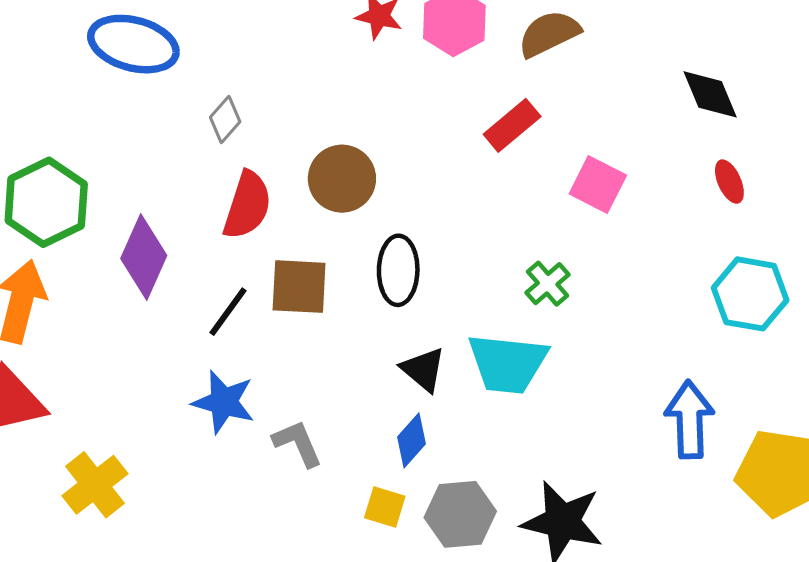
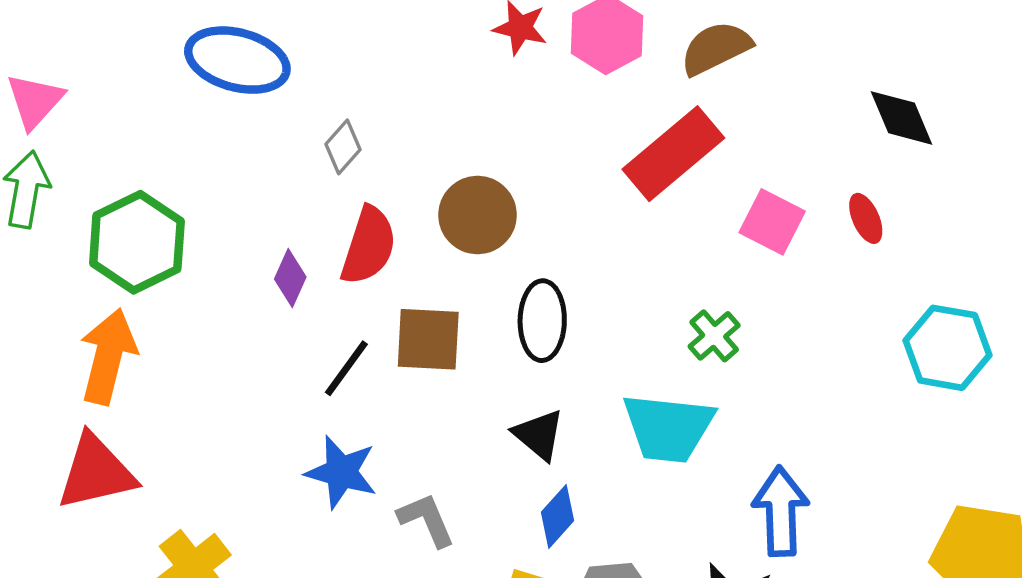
red rectangle: (512, 125) -> (673, 154), size x1.5
red ellipse: (729, 182) -> (866, 218), moved
purple diamond: (144, 257) -> (290, 278), moved, size x0.6
black triangle: (423, 369) -> (539, 435), moved
blue arrow: (689, 420) -> (781, 511), moved

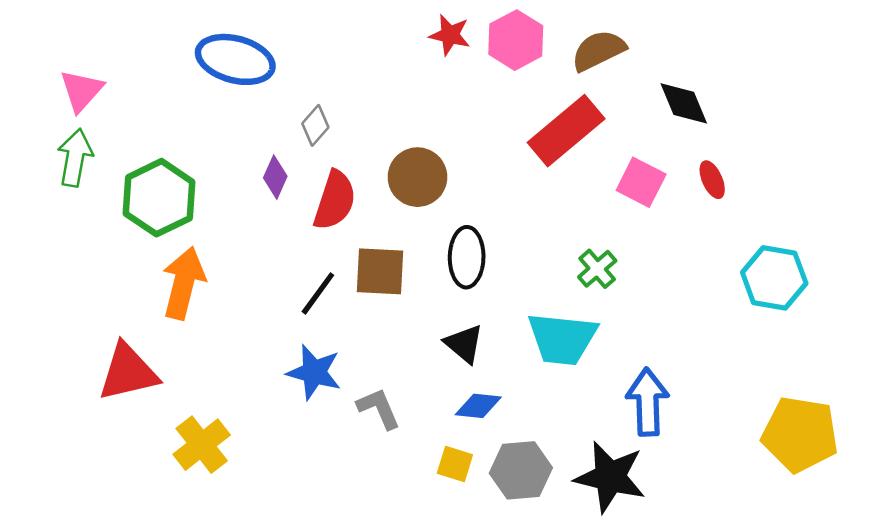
black diamond: (902, 118) -> (684, 103), moved
purple diamond: (290, 278) -> (275, 177), moved
orange arrow: (108, 356) -> (184, 283), moved
blue diamond: (558, 516) -> (478, 406), turned 54

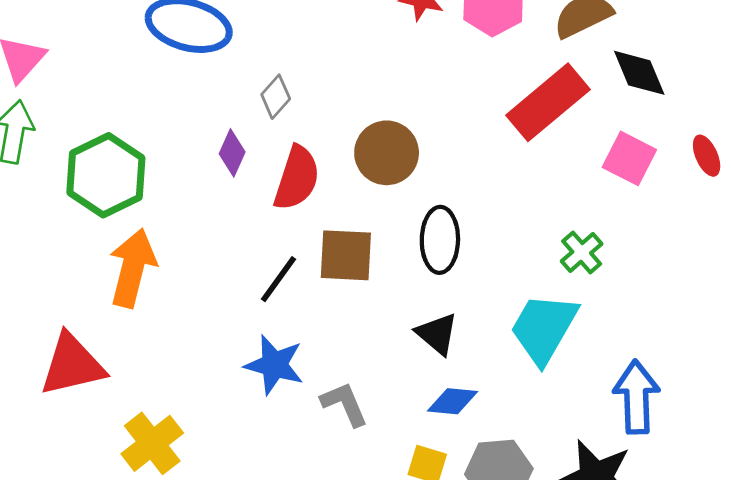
black diamond: (684, 103) -> (639, 73), moved
cyan trapezoid: (562, 339) -> (544, 328), turned 114

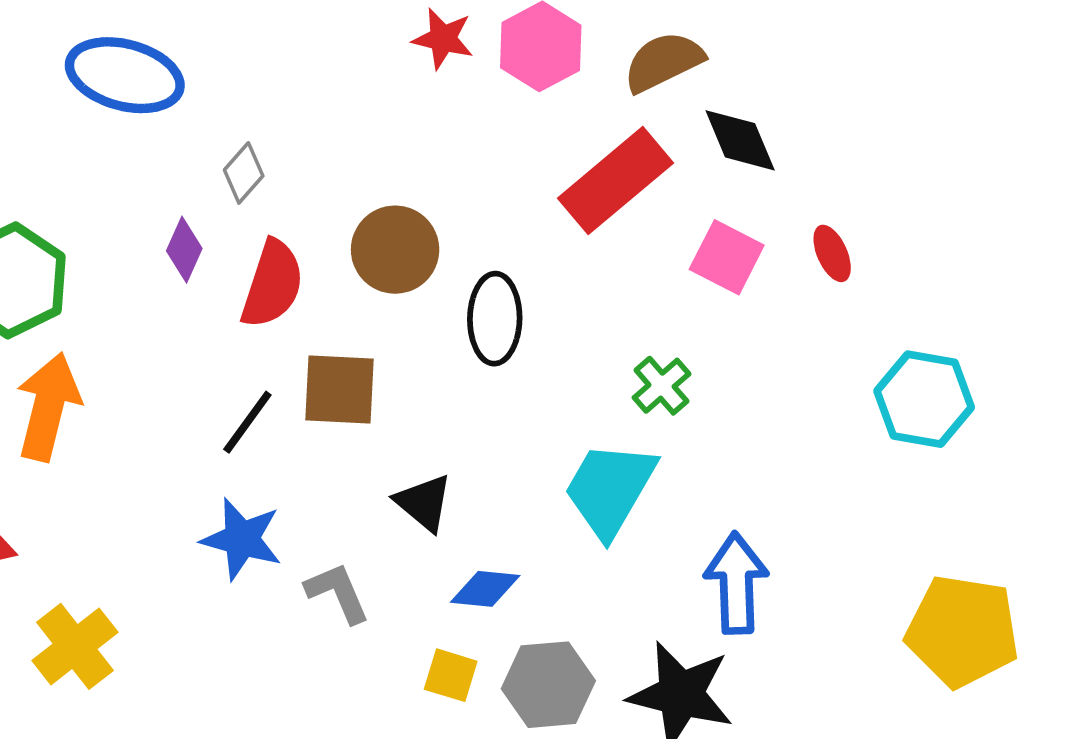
black ellipse: (440, 240) -> (495, 319), moved
black triangle: (437, 334) -> (424, 503), moved

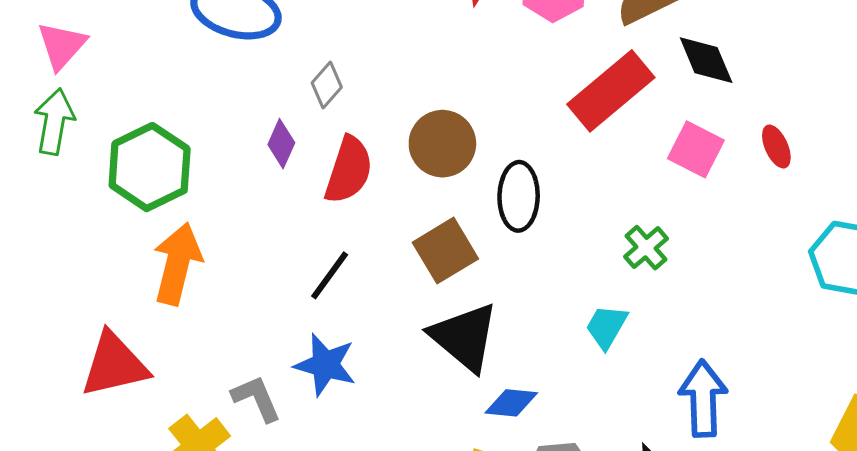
brown square: (339, 390) -> (445, 251), moved, turned -34
cyan trapezoid: (610, 489) -> (606, 327), size x0.6
black triangle: (424, 503) -> (464, 337), size x1.6
gray L-shape: (338, 593) -> (256, 398), moved

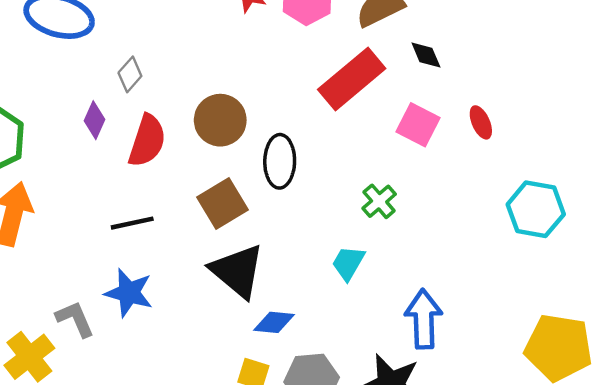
black diamond: (706, 60) -> (426, 55), size x0.7
black line: (330, 275) -> (132, 223), turned 42

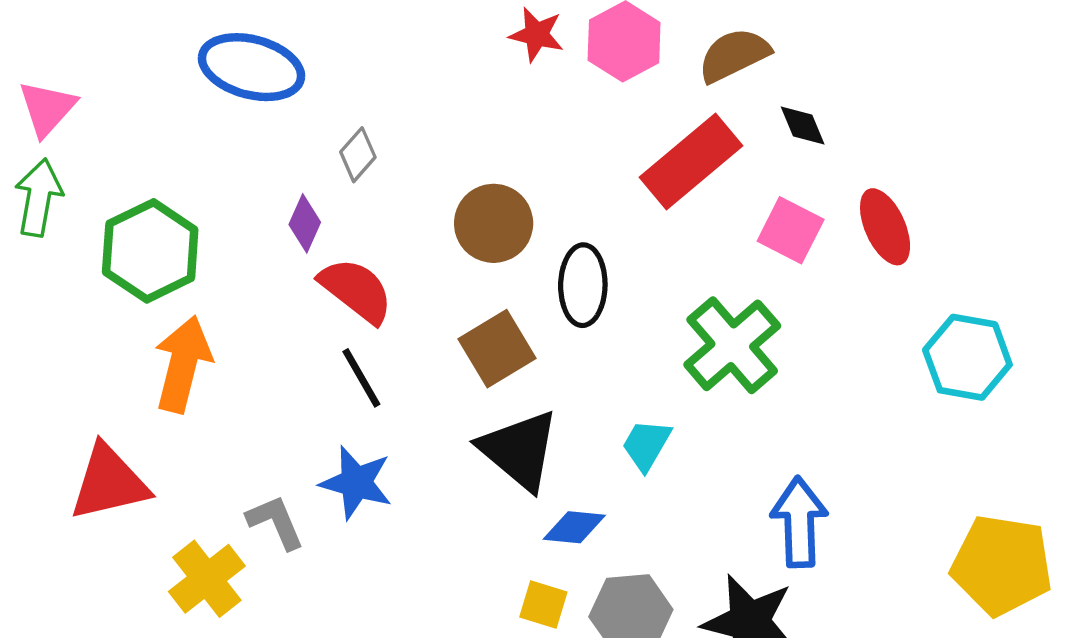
red ellipse: (481, 122) -> (885, 227), size x1.5
red semicircle: (147, 141) -> (356, 290), moved, turned -70
green cross: (379, 201) -> (732, 345), size x1.8
black line: (132, 223) -> (361, 378), turned 72
cyan trapezoid: (348, 263) -> (646, 445), moved

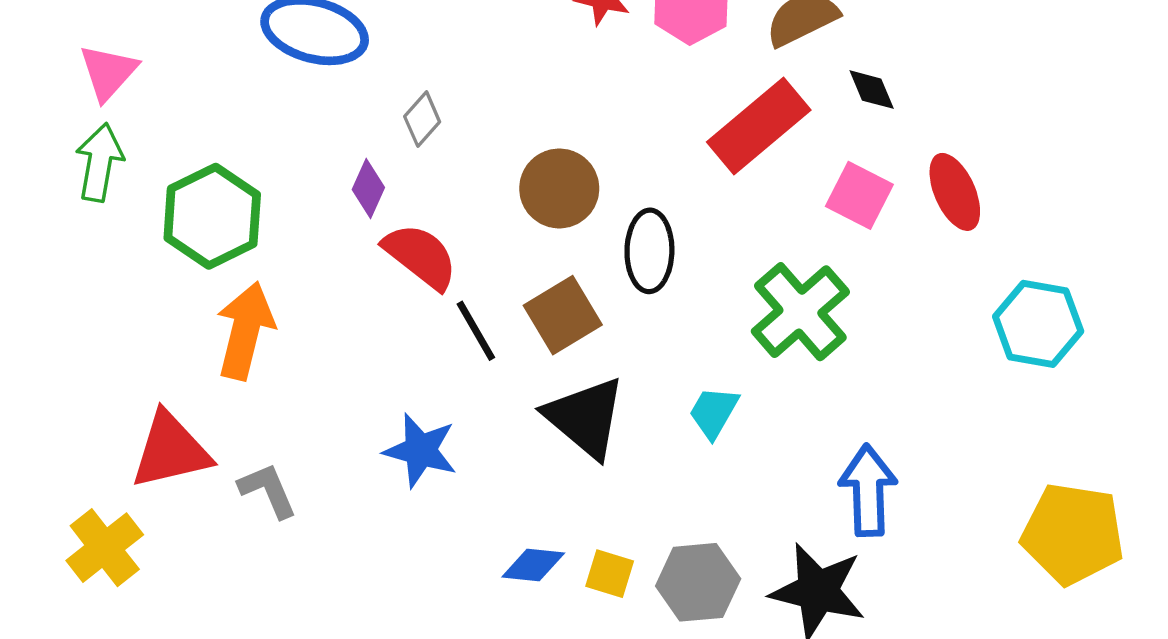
black line: (361, 378) -> (476, 331), moved
gray L-shape: (276, 522) -> (268, 490), moved
blue diamond: (574, 527) -> (533, 565), moved
yellow cross: (207, 579) -> (105, 548), moved

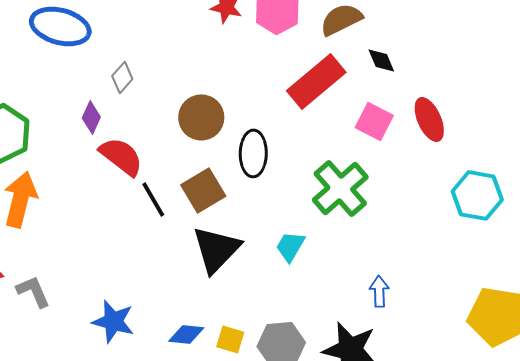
black triangle: (585, 417) -> (216, 249), turned 34
blue star: (420, 450) -> (113, 321), moved
blue arrow: (868, 490) -> (379, 291), size x0.6

